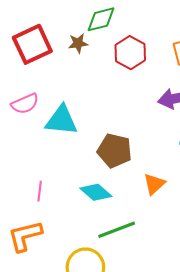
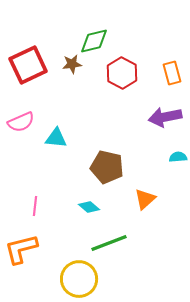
cyan triangle: (61, 120) -> (56, 138), size x0.7
cyan diamond: (96, 192) -> (89, 207), size x0.7

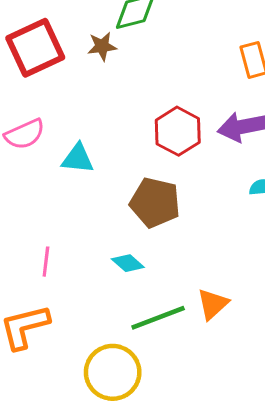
red hexagon: (122, 73) -> (178, 131), moved
orange triangle: (145, 199) -> (213, 304), moved

